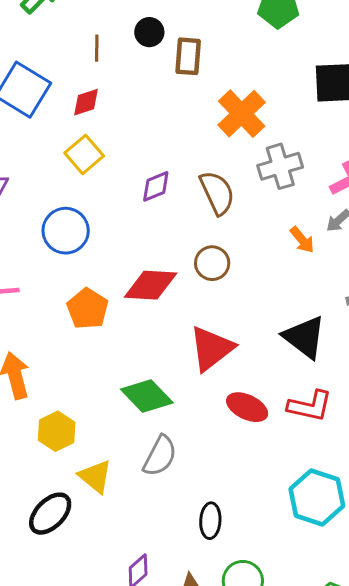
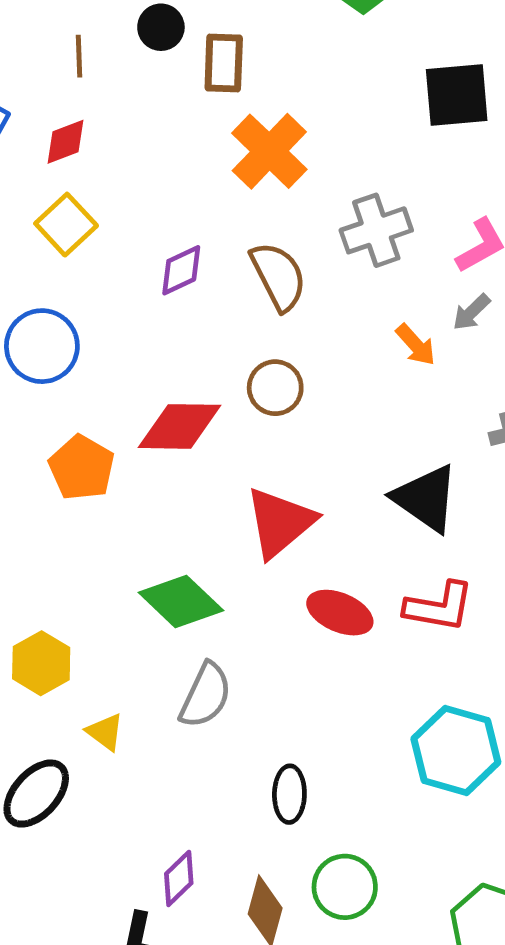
orange cross: (242, 114) -> (269, 151), moved
yellow triangle: (95, 476) -> (105, 732), size x0.7

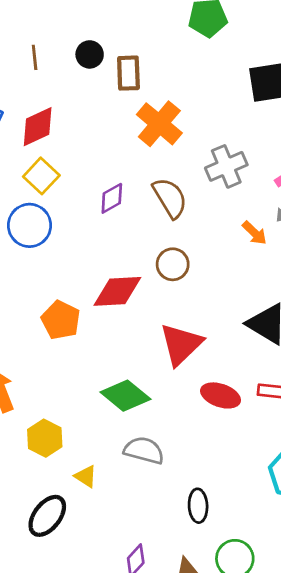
brown line: (79, 56) -> (35, 57), moved
red diamond: (66, 142) -> (38, 127), size x1.4
blue circle: (42, 346) -> (30, 225), moved
gray semicircle: (206, 695) -> (144, 450), turned -96

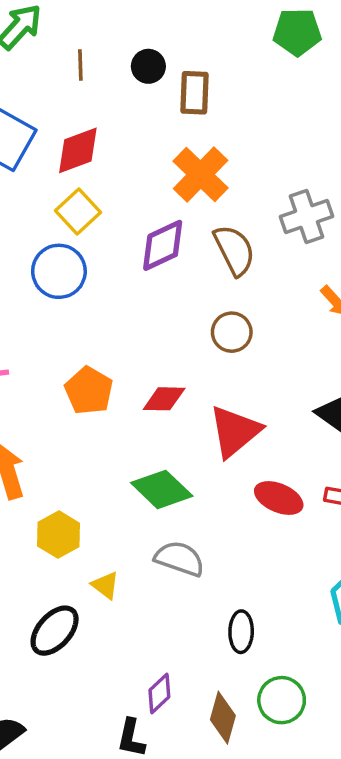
orange cross: (159, 124) -> (201, 174), moved
purple diamond: (112, 198) -> (163, 245), size x1.4
red diamond: (117, 291) -> (164, 399), moved, size x0.7

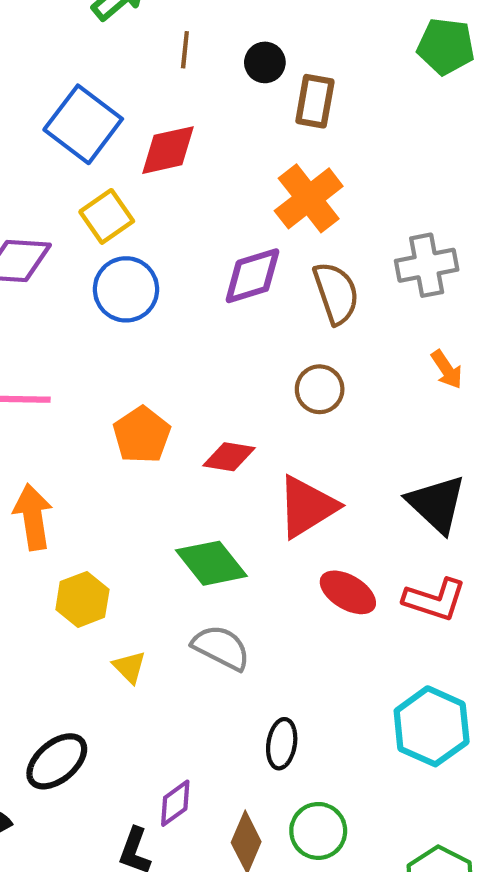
yellow square: (78, 211) -> (107, 216), moved
black ellipse: (55, 631) -> (57, 761), moved

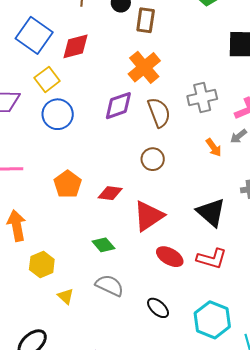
green diamond: (211, 563) -> (103, 245), size x0.7
black ellipse: (282, 744) -> (158, 308), moved, turned -55

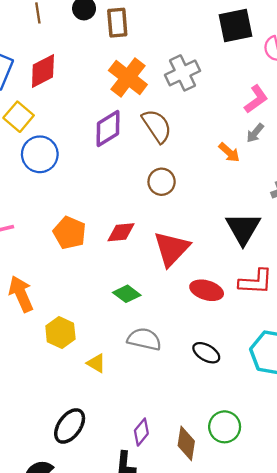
gray cross: (202, 98) -> (183, 73), moved
black triangle: (211, 212) -> (243, 228), turned 32

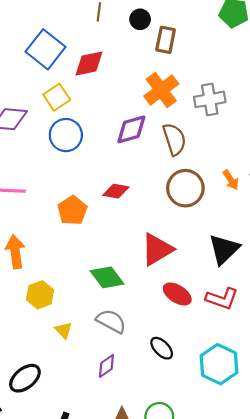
brown circle: (162, 182) -> (185, 188), moved, size x1.5
red diamond: (121, 232) -> (116, 191), moved
green diamond: (127, 294) -> (107, 277), size x1.4
purple diamond: (141, 432) -> (106, 366), moved

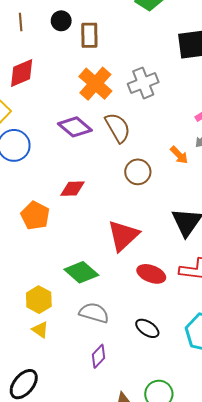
purple diamond: (131, 129) -> (75, 127), turned 68
brown circle: (185, 188) -> (138, 172), size x0.7
yellow hexagon: (40, 295) -> (39, 300), moved
yellow triangle: (64, 330) -> (40, 330), moved

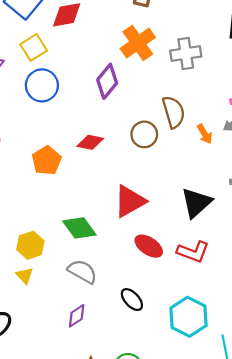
purple diamond: (75, 127) -> (107, 81), turned 76
brown semicircle: (118, 128) -> (174, 112), moved
brown circle: (138, 172) -> (144, 134), moved

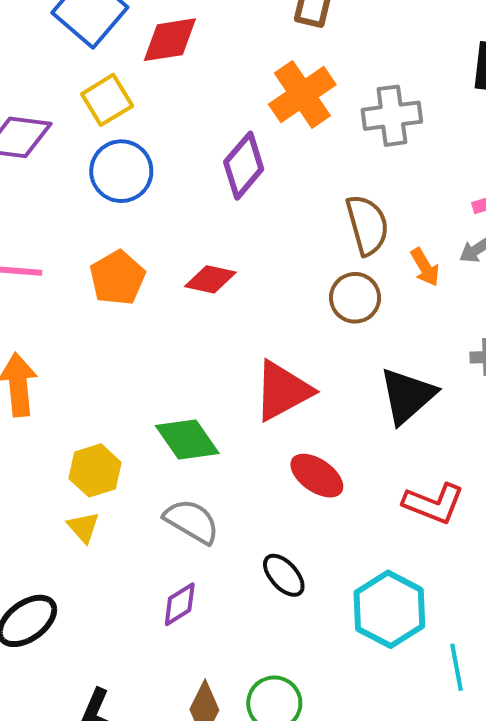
brown circle: (144, 134) -> (355, 298), moved
orange pentagon: (47, 160) -> (117, 278), moved
red L-shape: (193, 252) -> (434, 503), moved

